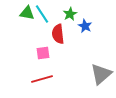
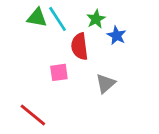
gray triangle: (101, 74) -> (106, 83), moved, size x0.7
red line: (42, 79) -> (33, 115), moved, turned 55

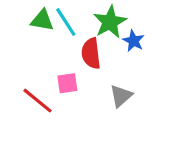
green star: (96, 19) -> (110, 22), size x1.5
red line: (33, 115) -> (38, 101), moved

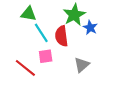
cyan line: (66, 22) -> (41, 33), moved

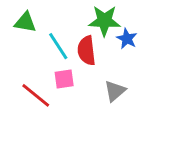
green triangle: (29, 14) -> (25, 22), moved
green star: (74, 15) -> (104, 21), turned 30

